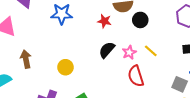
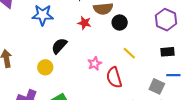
black semicircle: (107, 50) -> (59, 46), moved
pink star: (129, 52) -> (95, 64), moved

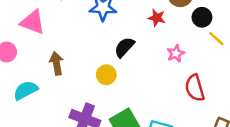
yellow line: (129, 53) -> (216, 39), moved
pink star: (95, 64) -> (176, 54), moved

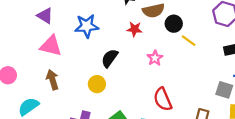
pink triangle: (33, 22) -> (51, 46), moved
red semicircle: (195, 88) -> (163, 99), moved

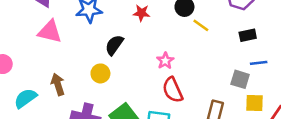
pink star: (155, 58) -> (165, 61), moved
brown arrow: (52, 80) -> (58, 84), moved

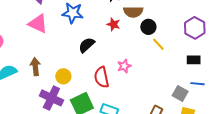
yellow circle: (100, 73) -> (63, 76), moved
red semicircle: (173, 90) -> (102, 77), moved

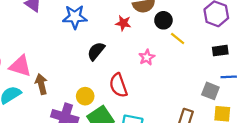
pink triangle: (38, 24) -> (20, 66), moved
pink star: (124, 66) -> (147, 57), moved
yellow circle: (63, 76) -> (85, 96), moved

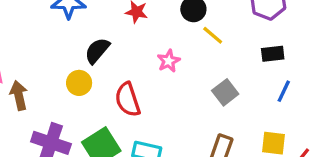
blue line: (229, 77) -> (284, 91), turned -63
gray square: (210, 91) -> (225, 92), moved, turned 30
yellow circle: (85, 96) -> (79, 83), moved

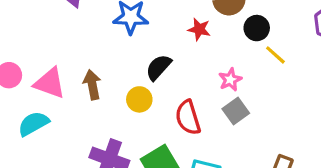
gray square: (225, 92) -> (236, 111), moved
brown arrow: (19, 95) -> (92, 85), moved

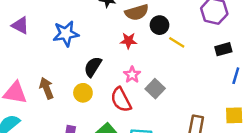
red star: (199, 29) -> (128, 41), moved
pink star: (230, 80) -> (132, 75), moved

